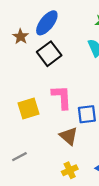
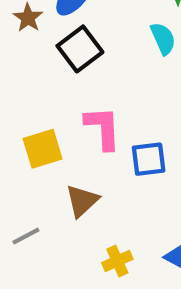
brown triangle: (69, 136) -> (82, 201), moved, turned 36

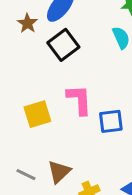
brown triangle: (82, 201) -> (59, 172), moved
gray line: (26, 236) -> (26, 175), turned 54

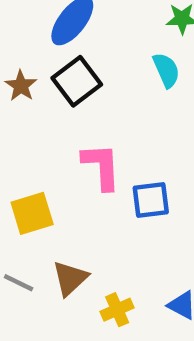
brown star: (27, 23) -> (21, 86), moved
yellow square: (37, 114) -> (32, 213), moved

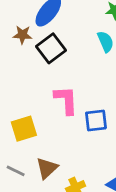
brown star: (21, 86) -> (22, 35), moved, turned -30

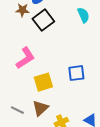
pink L-shape: (66, 100) -> (25, 58), moved, turned 60
yellow square: (24, 129) -> (43, 82), moved

